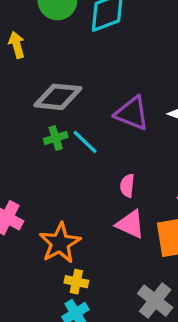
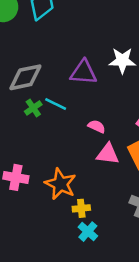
pink semicircle: (127, 186) -> (97, 126), turned 126

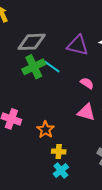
green cross: (33, 108) -> (34, 67), size x1.6
pink semicircle: (97, 126) -> (87, 83), moved
orange star: (60, 184) -> (45, 130), size x0.7

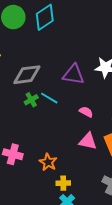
green cross: (34, 67) -> (31, 100), size x0.6

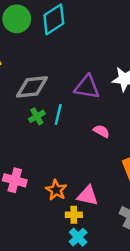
cyan line: (49, 98) -> (58, 115), turned 72
pink triangle: (88, 141) -> (88, 196), moved

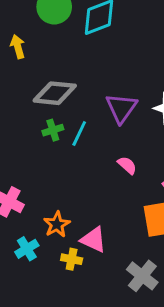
purple triangle: (87, 87) -> (121, 108), turned 44
cyan cross: (78, 237) -> (27, 249), moved

